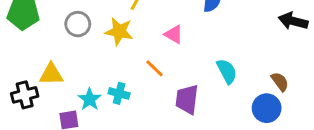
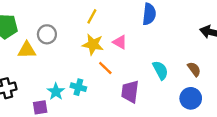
yellow star: (119, 31) -> (93, 44), moved
yellow triangle: (51, 74) -> (27, 50), moved
brown semicircle: (280, 82) -> (194, 69), moved

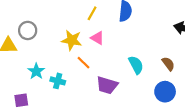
yellow line: (92, 16) -> (92, 13), moved
cyan star: (56, 92) -> (36, 71), moved
purple trapezoid: (130, 92) -> (107, 85), turned -80

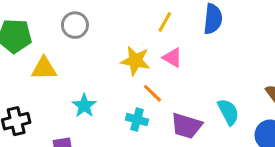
gray circle: (28, 30) -> (75, 25), moved
cyan semicircle: (136, 65) -> (228, 112), moved
cyan cross: (58, 81) -> (137, 120), moved

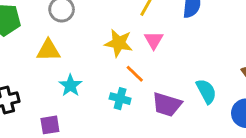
pink triangle: (173, 58) -> (154, 40), turned 30
yellow triangle: (44, 68) -> (48, 50), moved

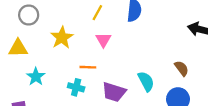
yellow star: (119, 43) -> (62, 38), moved, turned 30
orange line: (135, 74) -> (88, 67), turned -42

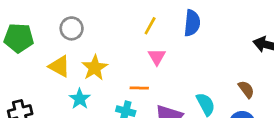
yellow star: (62, 38) -> (95, 68), moved
yellow triangle: (18, 48) -> (59, 66), turned 30

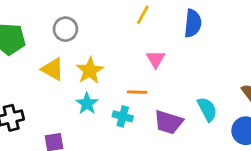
yellow line: (150, 26) -> (143, 15), moved
cyan star: (80, 99) -> (87, 104), moved

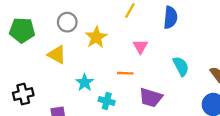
yellow star: (90, 71) -> (96, 37), moved
cyan semicircle: (207, 109) -> (181, 66), moved
cyan cross: (123, 116) -> (107, 101), moved

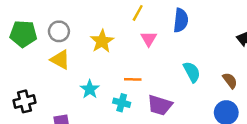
gray circle: (67, 22) -> (59, 31), moved
pink triangle: (140, 47) -> (149, 39), moved
cyan cross: (107, 101) -> (122, 103), moved

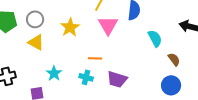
pink triangle: (149, 39) -> (108, 25), size x1.5
cyan semicircle: (192, 72) -> (155, 38), moved
cyan star: (90, 89) -> (54, 73), moved

